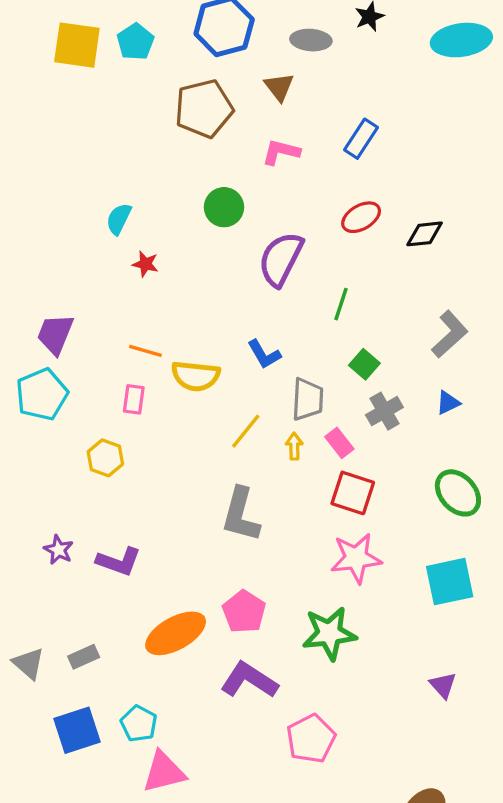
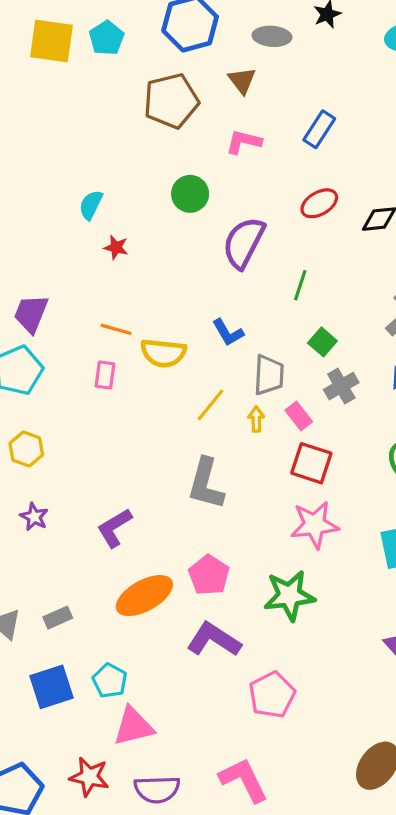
yellow hexagon: (105, 458) -> (26, 449), moved
purple L-shape: (119, 561) -> (114, 528), moved, turned 129

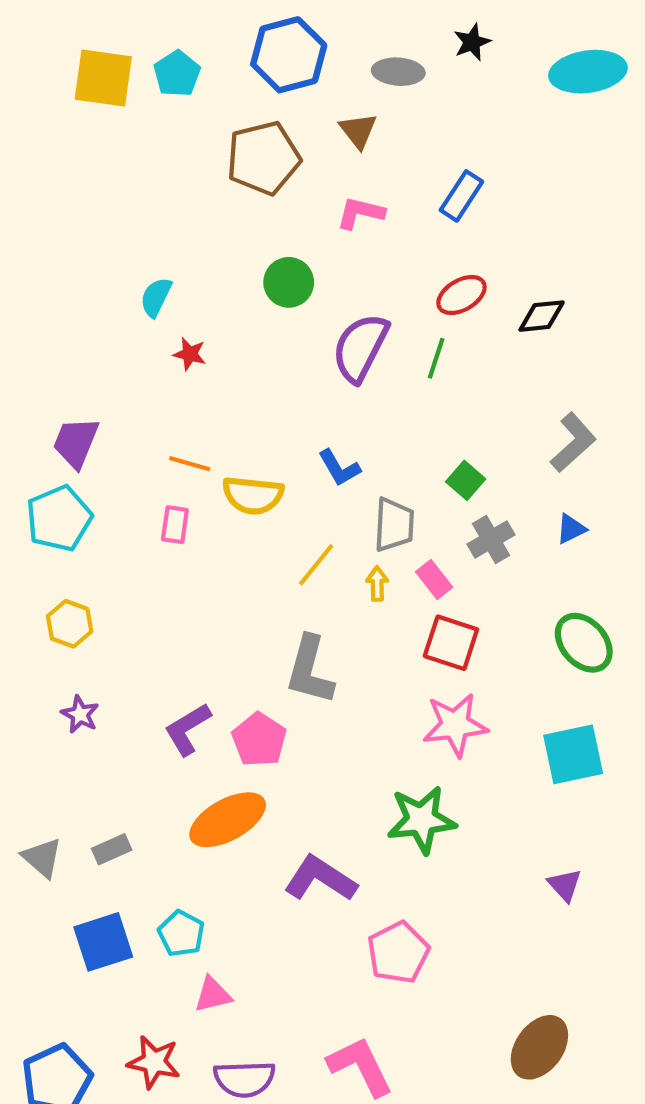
green line: (300, 285) -> (436, 358), moved
pink pentagon: (209, 575) -> (259, 740), moved
pink triangle: (133, 726) -> (213, 995), size x0.7

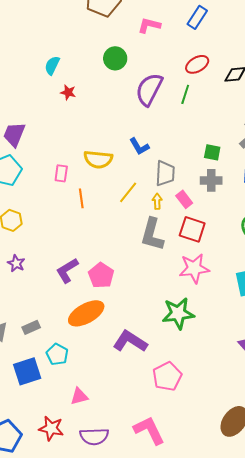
orange line: (190, 464) -> (81, 198), moved, turned 66
green square: (466, 480) -> (212, 152), moved, turned -30
gray cross: (491, 539) -> (211, 180), turned 30
gray L-shape: (310, 670) -> (152, 234), moved
cyan pentagon: (181, 934) -> (57, 354), moved

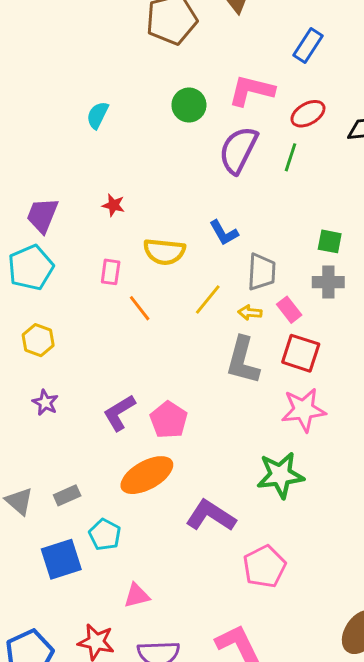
pink L-shape: (149, 25) -> (251, 91), moved, size x1.4
red star: (68, 92) -> (113, 205), moved
orange line: (81, 198) -> (140, 308), turned -30
yellow arrow: (157, 201) -> (250, 313), turned -84

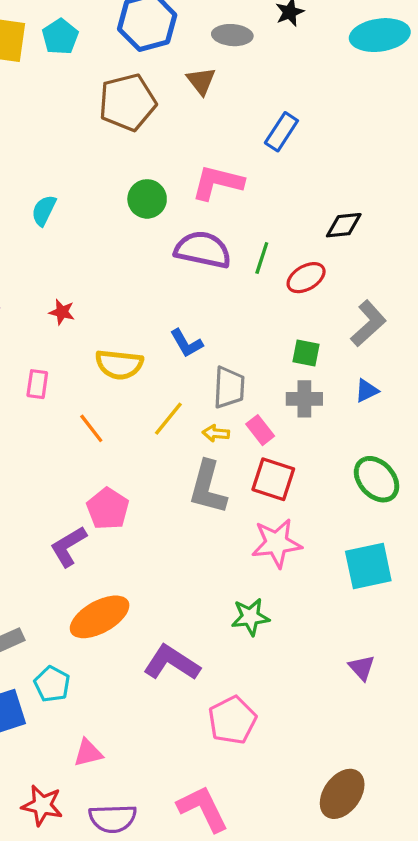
red ellipse: (308, 114) -> (306, 278), moved
purple semicircle: (238, 150) -> (203, 250), turned 75
pink rectangle: (111, 272) -> (37, 384), moved
pink pentagon: (169, 420) -> (108, 509), moved
green star: (280, 475) -> (250, 617), size x0.7

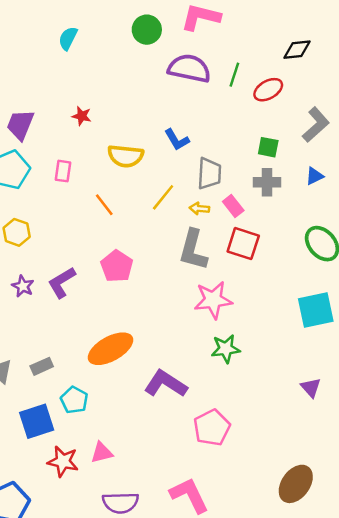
pink star: (277, 543) -> (213, 300), moved
purple L-shape: (68, 546) -> (62, 282), moved
red star: (42, 805) -> (63, 461), moved

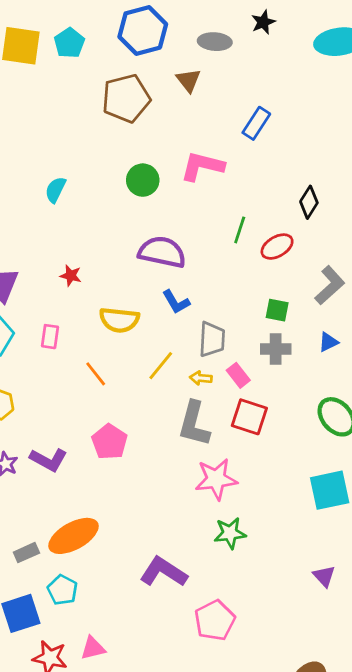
black diamond: (297, 50) -> (309, 202), turned -52
purple semicircle: (189, 68) -> (162, 252), moved
purple L-shape: (62, 282) -> (49, 460), turned -120
orange ellipse: (110, 349) -> (74, 536), moved

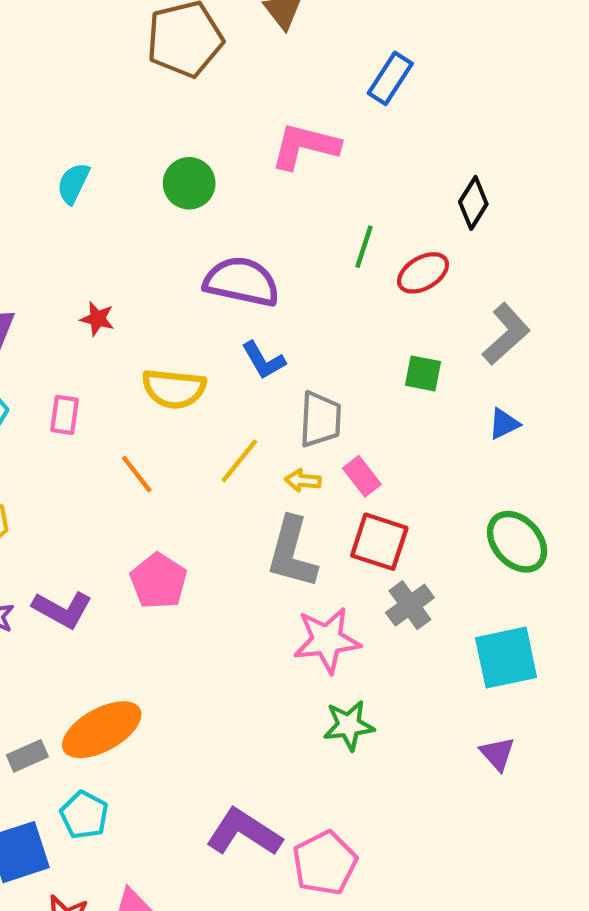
green circle: (143, 180) -> (189, 183), moved
gray cross: (276, 349) -> (410, 605), moved, turned -36
purple L-shape: (164, 572) -> (244, 832), moved
purple triangle: (324, 576) -> (497, 754), moved

